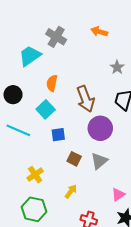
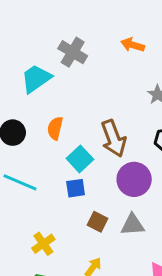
orange semicircle: (52, 83) -> (55, 128), moved
cyan square: (46, 109) -> (80, 159), moved
gray triangle: (99, 161) -> (133, 225), turned 36

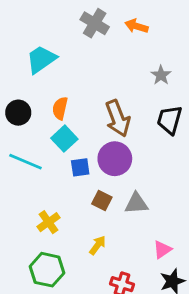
gray cross: (73, 52) -> (95, 23), moved
cyan square: (80, 159) -> (64, 139), moved
purple circle: (134, 179) -> (115, 159), moved

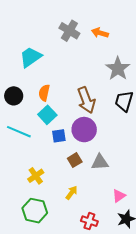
gray star: (161, 75) -> (118, 69), size x1.6
brown square: (102, 201) -> (75, 160), turned 32

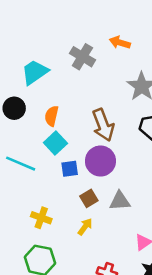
gray cross: (69, 31) -> (82, 57), moved
black circle: (14, 96) -> (14, 108), moved
yellow cross: (36, 176) -> (41, 218), turned -35
yellow arrow: (72, 193) -> (85, 227), moved

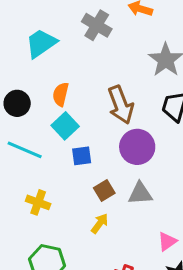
black circle: (14, 108) -> (17, 103), moved
purple circle: (100, 161) -> (137, 147), moved
yellow cross: (41, 218) -> (38, 202), moved

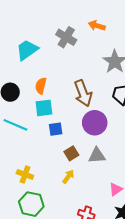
cyan square: (65, 126) -> (44, 108), turned 36
yellow cross: (38, 202) -> (25, 175), moved

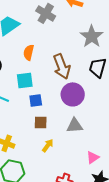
orange semicircle: (41, 86) -> (29, 52), moved
brown square: (71, 153) -> (41, 122), moved, turned 32

